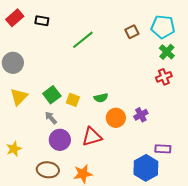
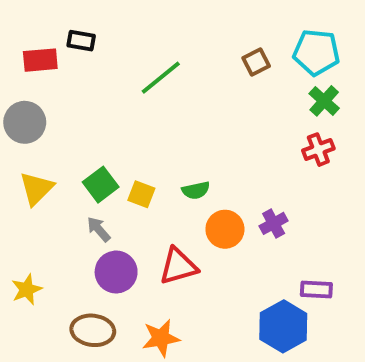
red rectangle: (15, 18) -> (40, 60), moved, turned 36

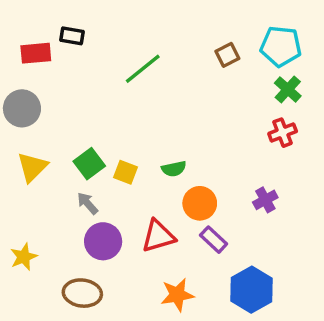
purple cross: (274, 223) -> (265, 200), moved
purple rectangle: (316, 290) -> (214, 240), moved, turned 40
orange star: (161, 338) -> (177, 295), moved

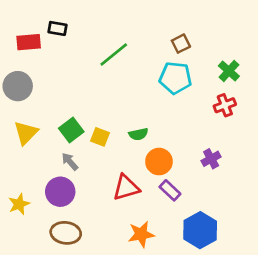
cyan pentagon: (281, 46) -> (175, 78), moved
purple circle: (103, 241) -> (60, 192), moved

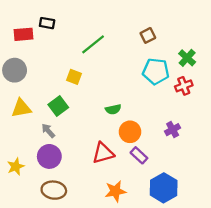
cyan pentagon: (175, 78) -> (156, 71), moved
yellow triangle: (26, 133) -> (21, 108), turned 35
yellow square: (100, 137) -> (74, 77), moved
gray arrow: (70, 162) -> (48, 131), moved

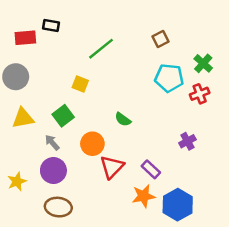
green semicircle: (113, 109) -> (123, 119), turned 48
orange circle: (130, 132) -> (92, 144), moved
red triangle: (103, 153) -> (112, 167), turned -30
orange star: (115, 191) -> (144, 196), moved

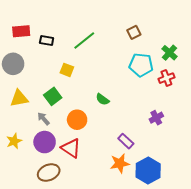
black rectangle: (51, 26) -> (47, 40), moved
red triangle: (112, 167) -> (71, 148), moved, turned -40
yellow star: (17, 181) -> (14, 141), moved
brown ellipse: (58, 207) -> (49, 173), turned -30

